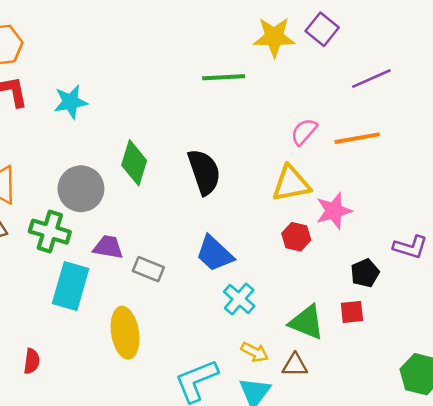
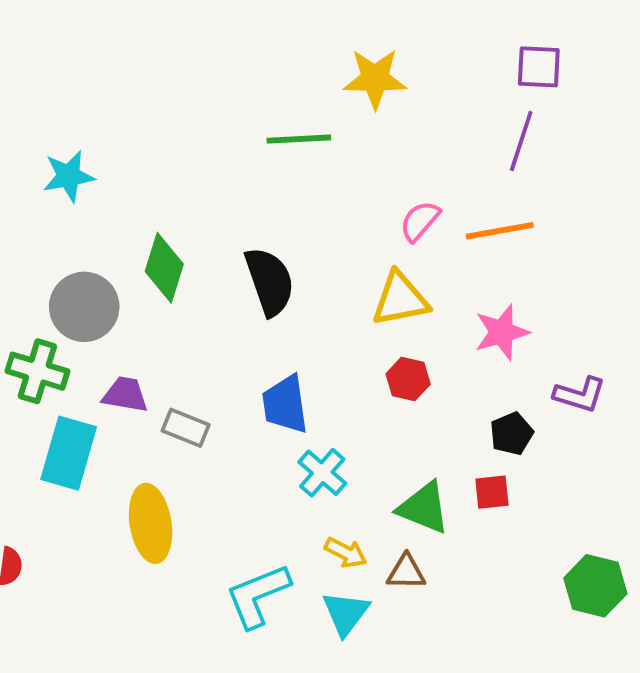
purple square: (322, 29) -> (539, 67), moved, turned -36
purple line: (371, 79) -> (521, 141), turned -48
pink star: (334, 211) -> (502, 332), moved
blue trapezoid: (215, 254) -> (285, 404), turned 39

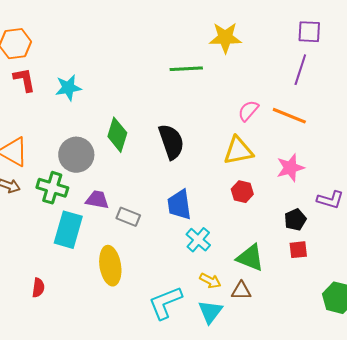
orange line: (500, 231) -> (289, 116), turned 32
red square: (492, 492) -> (298, 250), moved

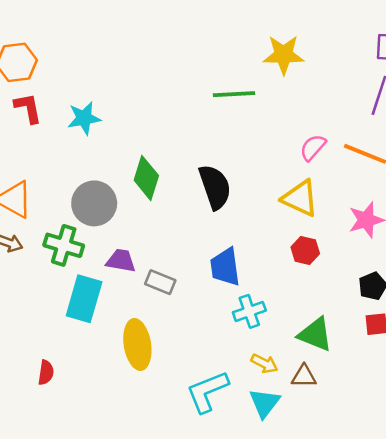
yellow triangle: (238, 151) -> (300, 198), turned 36
cyan cross: (198, 240) -> (249, 311), turned 30

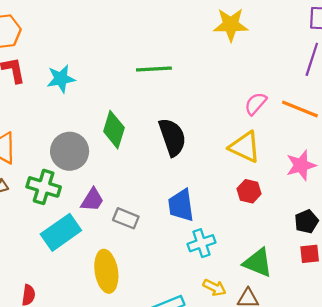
green line: (234, 94) -> (154, 69), moved
purple trapezoid: (121, 261) -> (92, 200), turned 112
cyan rectangle: (84, 299) -> (61, 232), turned 39

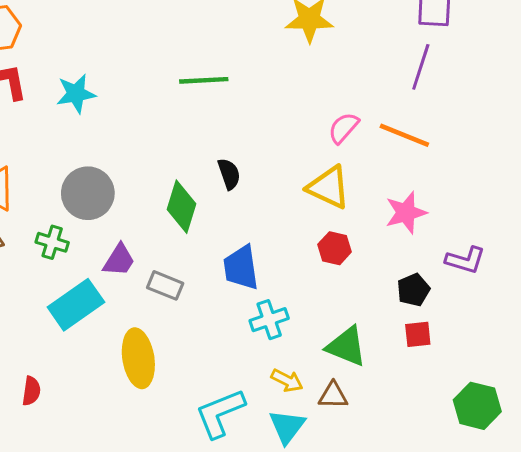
green diamond: (114, 130) -> (181, 207), moved
black semicircle: (172, 137) -> (229, 174), size x0.6
green cross: (44, 187) -> (52, 242), size x0.7

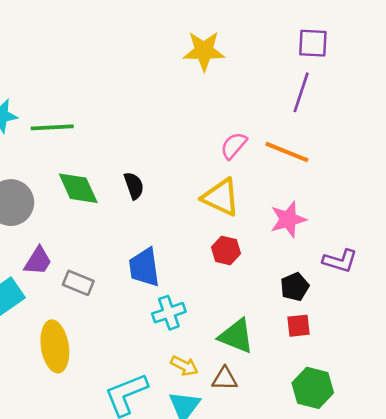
green line: (204, 80) -> (52, 127), moved
green diamond: (181, 207) -> (78, 188), moved, turned -42
green hexagon: (477, 406) -> (313, 388), moved

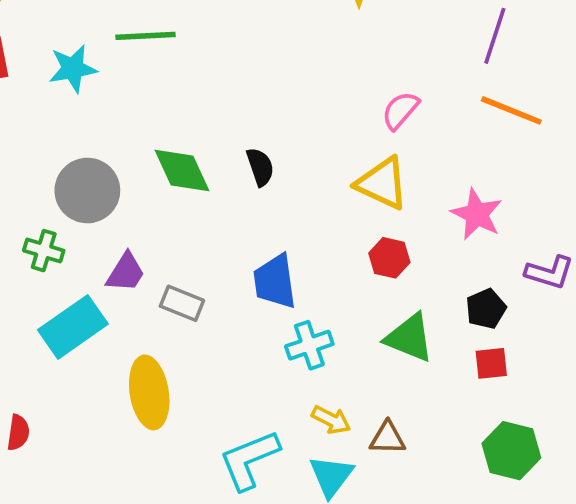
green line: (52, 127) -> (146, 36), moved
orange line: (287, 152) -> (511, 110), moved
pink star: (288, 219) -> (477, 214), turned -30
green triangle: (236, 336) -> (409, 338), moved

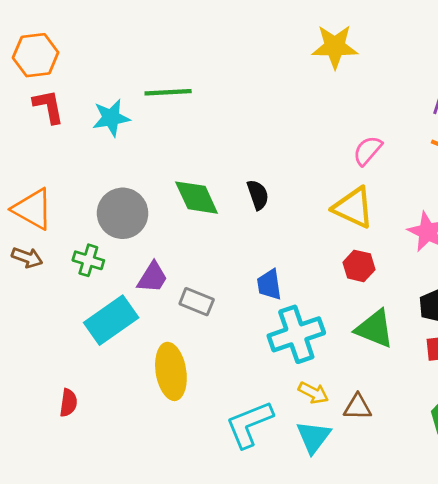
blue trapezoid: (275, 281) -> (269, 285), size x0.7
cyan cross: (309, 345) -> (296, 334), size x1.5

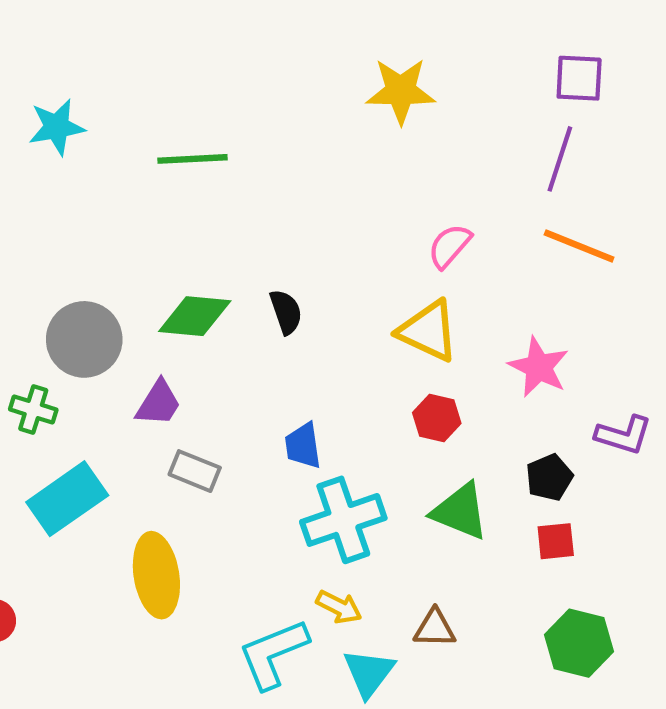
green line: (168, 92) -> (193, 159), moved
cyan star: (111, 118) -> (57, 127), moved
green diamond: (197, 198) -> (195, 316), turned -60
purple trapezoid: (152, 277) -> (159, 403), moved
yellow arrow: (313, 393) -> (339, 607), moved

